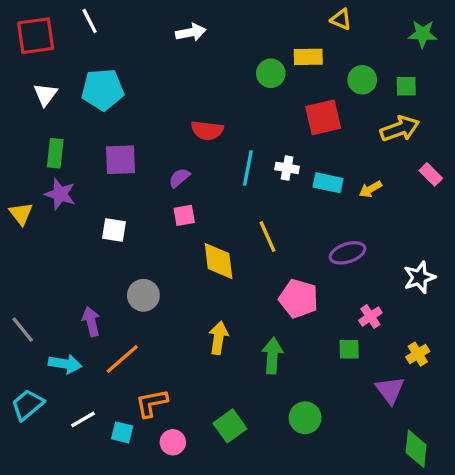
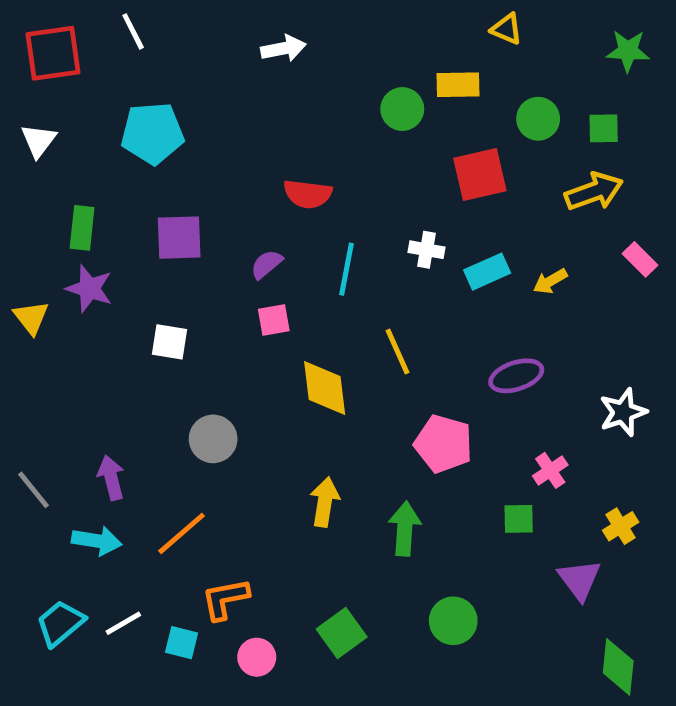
white triangle: (45, 94) -> (38, 141), moved
cyan line: (248, 168) -> (346, 269), moved
cyan rectangle: (328, 183) -> (487, 272), turned -36
purple arrow: (91, 321) -> (111, 478), moved
cyan trapezoid: (27, 405) -> (60, 623), moved

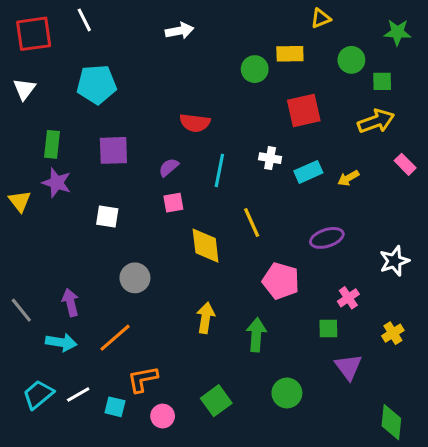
yellow triangle: (507, 29) -> (321, 18), turned -45
green circle: (538, 119) -> (351, 60), moved
purple triangle: (579, 580) -> (348, 367), moved

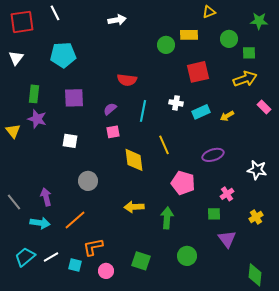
white star: (394, 261) -> (257, 170), turned 30
yellow arrow: (206, 318) -> (134, 207), turned -102
green square: (216, 401) -> (141, 261), turned -36

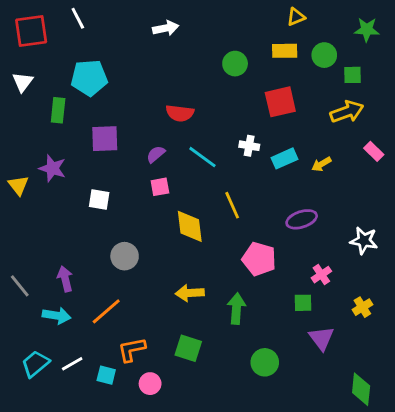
yellow rectangle: (189, 35) -> (285, 51), moved
green rectangle: (34, 94) -> (58, 110), moved
cyan line: (143, 111) -> (202, 157), turned -65
green square: (141, 261) -> (188, 348), moved

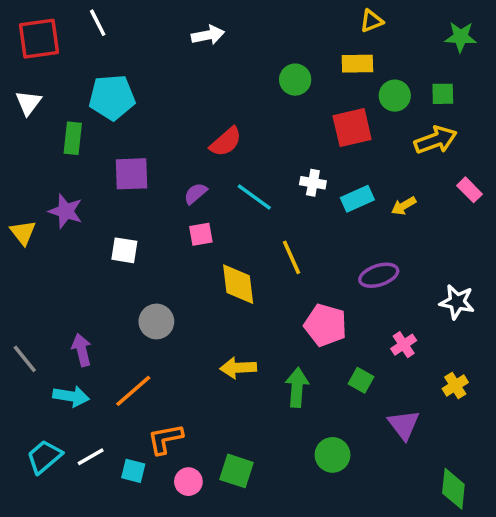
green circle: (324, 55) -> (395, 96), moved
red semicircle: (180, 113) -> (226, 142), turned -48
green square: (303, 303) -> (361, 380), moved, turned 30
green square: (188, 348) -> (236, 471), moved

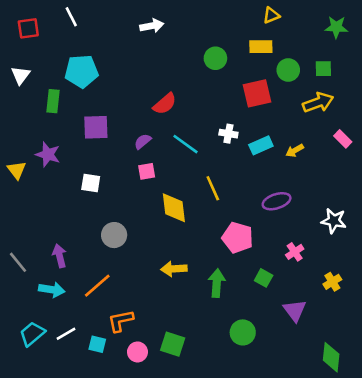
red square: (39, 39) -> (28, 28), size x0.7

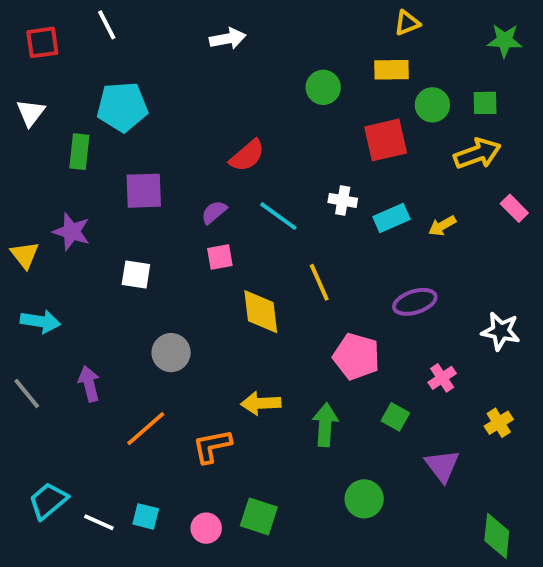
cyan arrow: (52, 290) -> (40, 321), moved
orange L-shape: (121, 321) -> (212, 446), moved
white line: (66, 334) -> (99, 522), moved, turned 54

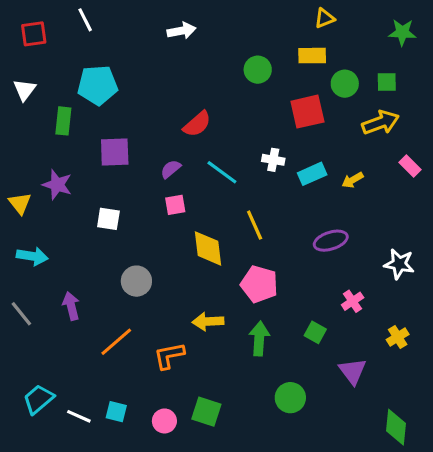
pink pentagon: (356, 356) -> (259, 284), moved

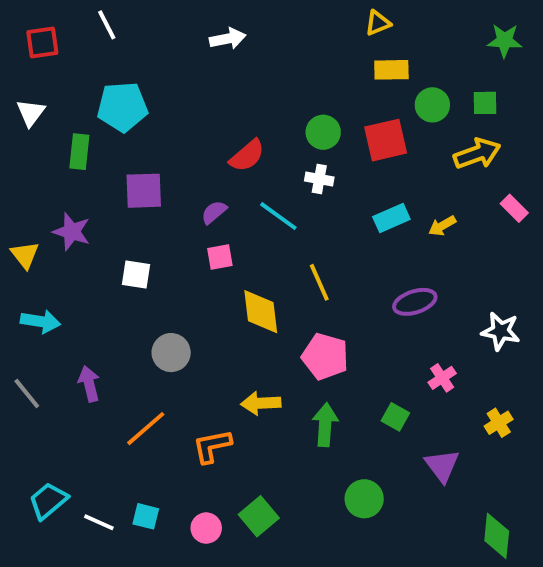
yellow triangle: (325, 18) -> (378, 23), moved
green circle: (258, 70) -> (323, 132), moved
white cross: (273, 160) -> (319, 179), moved
green square: (206, 412) -> (259, 516), turned 32

